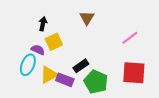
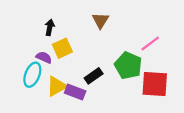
green pentagon: (96, 82) -> (128, 65), moved

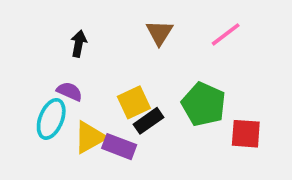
pink line: (150, 44) -> (226, 34), moved
yellow square: (62, 48) -> (134, 102), moved
red square: (155, 84) -> (246, 134), size x0.7

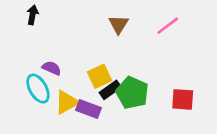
black arrow: (79, 44) -> (33, 15), moved
green pentagon: (204, 104) -> (132, 93), moved
cyan ellipse: (51, 119) -> (38, 89), turned -52

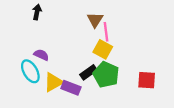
black arrow: (33, 15) -> (37, 12), moved
pink line: (168, 26) -> (106, 32), moved, turned -60
yellow square: (99, 76) -> (103, 49), moved, turned -36

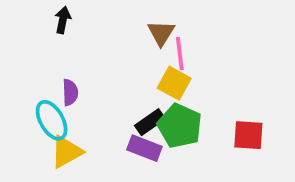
purple semicircle: (41, 55) -> (70, 92), turned 64
yellow triangle: (53, 82) -> (66, 152), moved
purple rectangle: (71, 88) -> (144, 148), moved

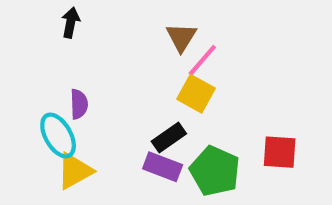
pink line: (180, 53) -> (202, 60), turned 48
green pentagon: (180, 126) -> (215, 171), moved

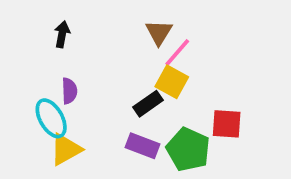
black arrow: (71, 23) -> (62, 34), moved
black rectangle: (169, 138) -> (148, 104), moved
red square: (280, 152) -> (227, 124), moved

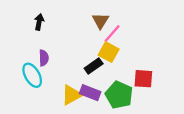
yellow triangle: (66, 149) -> (72, 95), moved

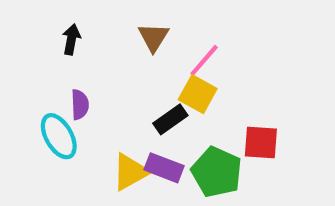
brown triangle: (101, 21) -> (153, 37), moved

